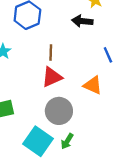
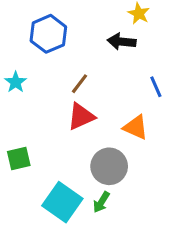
brown line: (51, 53) -> (79, 84), turned 35
gray circle: (59, 111) -> (109, 166), moved

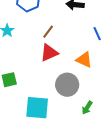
cyan square: (62, 202) -> (37, 108), turned -30
green arrow: (101, 202) -> (87, 108), moved

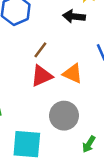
orange triangle: (84, 60) -> (73, 73), moved

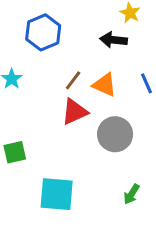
orange triangle: (73, 73) -> (105, 85), moved
gray circle: (64, 116) -> (115, 134), moved

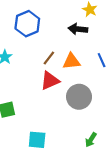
orange triangle: (105, 85) -> (71, 61), turned -30
cyan square: (57, 194) -> (37, 140), size x0.7

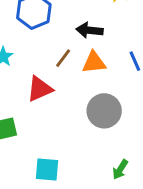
black arrow: (78, 29) -> (89, 30), moved
red triangle: (50, 81) -> (40, 89), moved

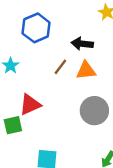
red triangle: (40, 89) -> (30, 105), moved

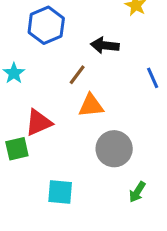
orange triangle: (86, 71) -> (91, 106), moved
gray circle: (94, 111) -> (114, 149), moved

